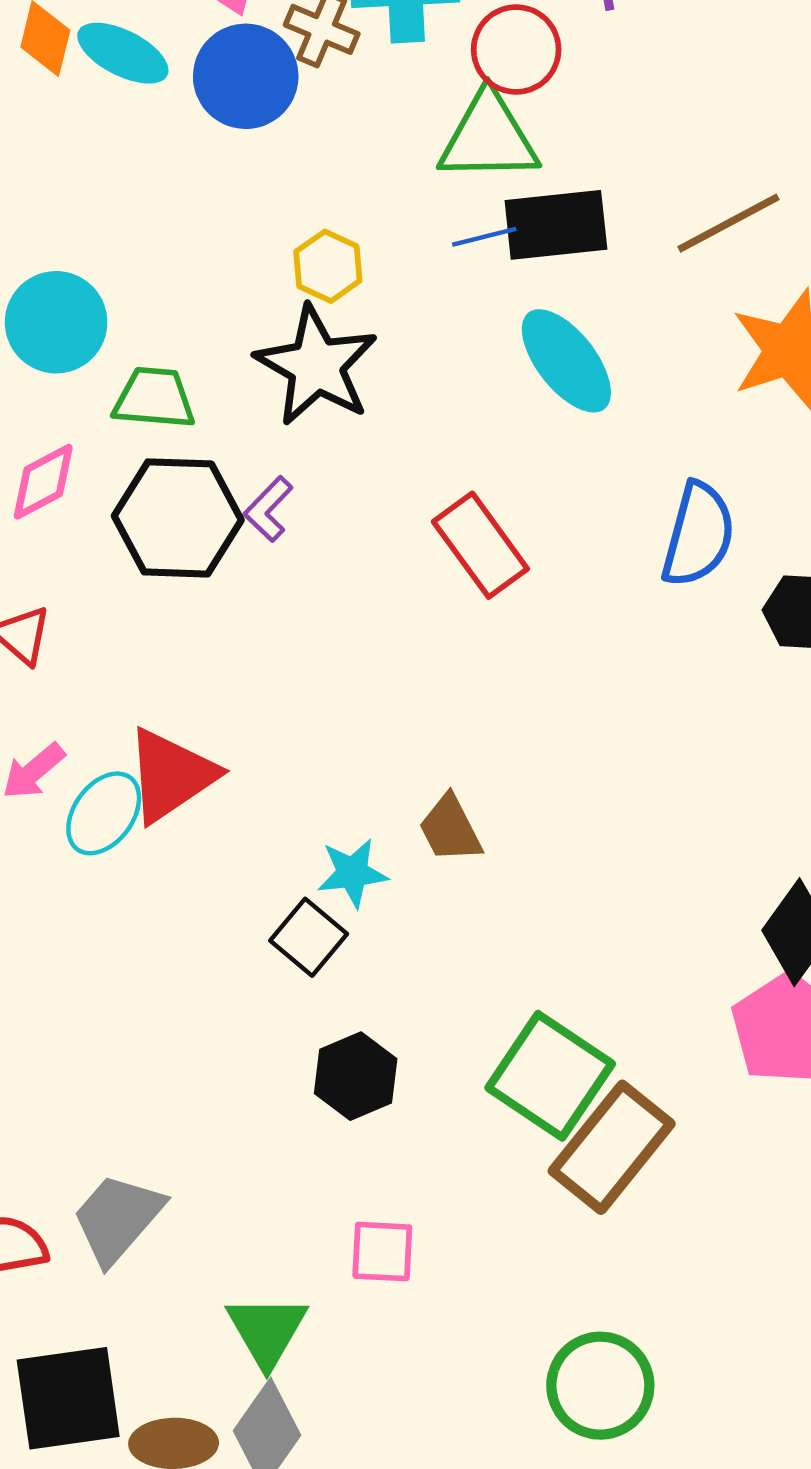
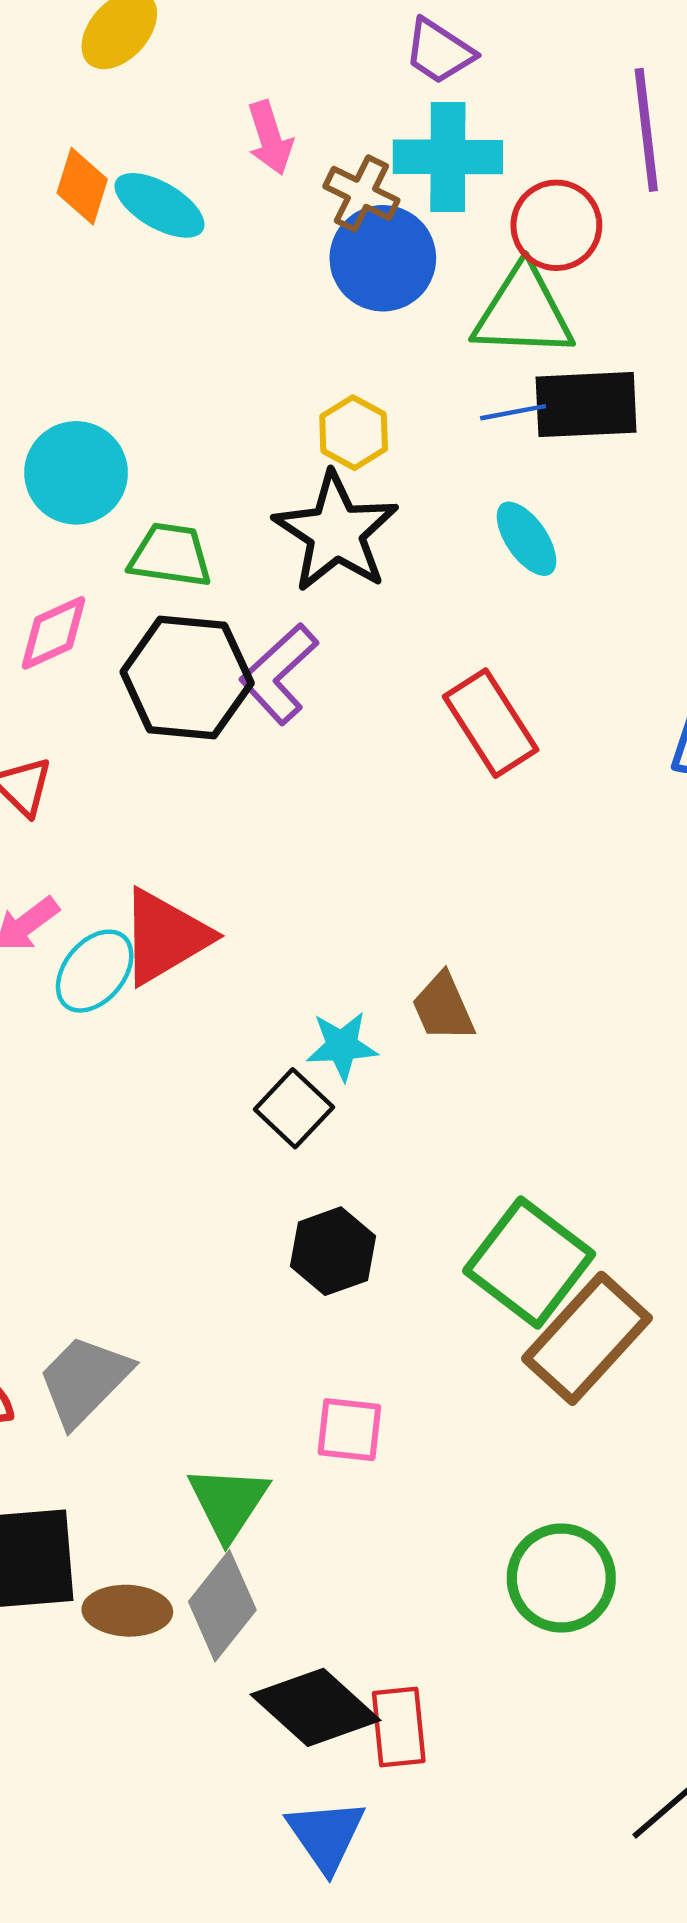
blue circle: (246, 76) -> (383, 258), moved
cyan ellipse: (566, 361) -> (526, 539), moved, size x0.7
purple L-shape: (268, 509) -> (279, 674), size x1.5

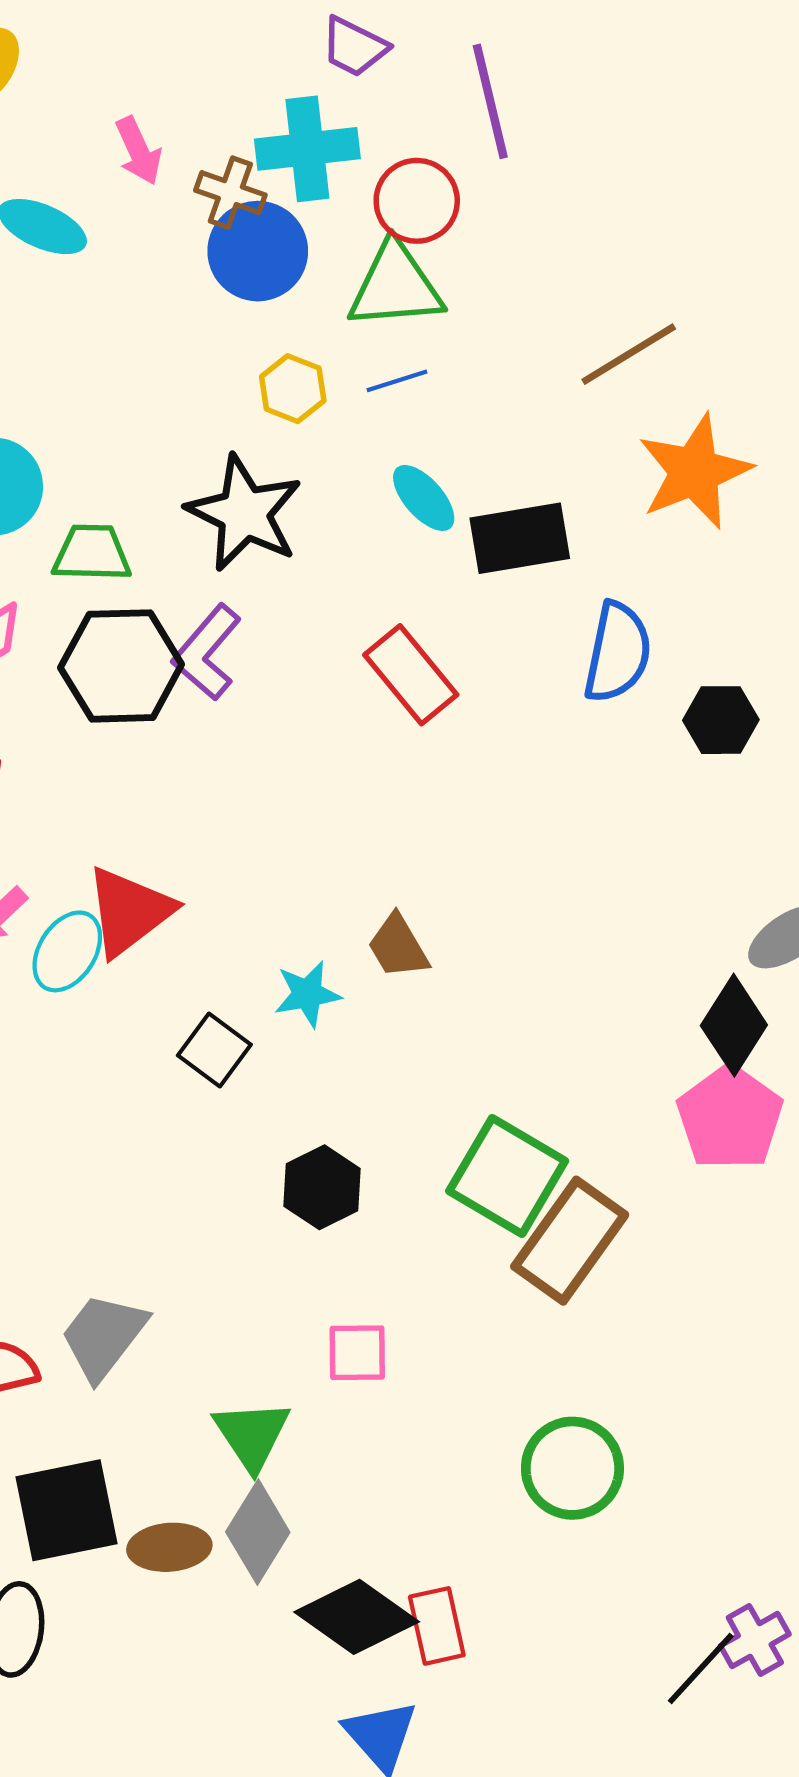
purple trapezoid: (439, 51) -> (354, 47), moved
black rectangle: (586, 405) -> (520, 538), moved
yellow hexagon: (354, 433) -> (293, 389), moved
black square: (294, 1108) -> (214, 1050), moved

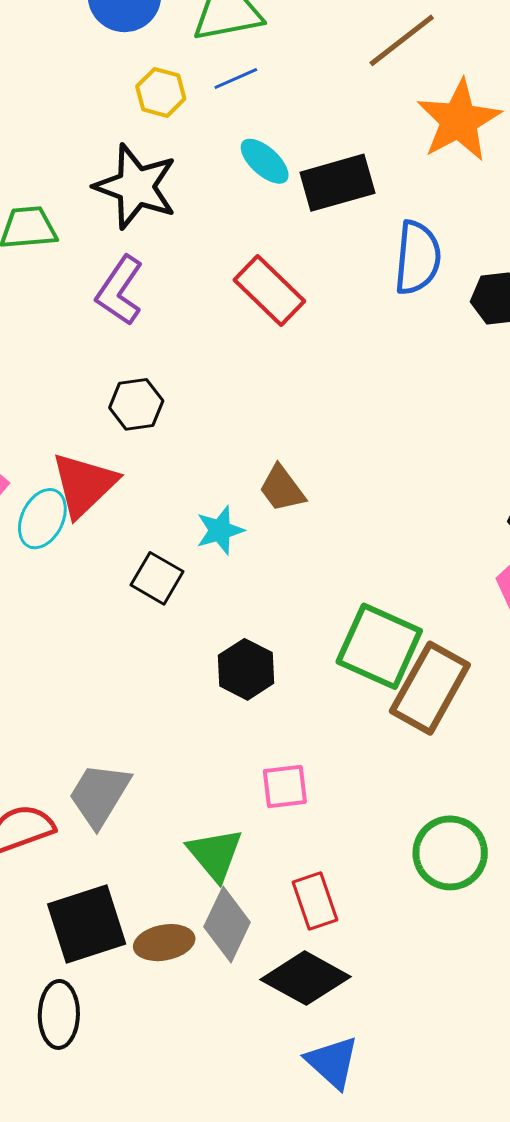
black hexagon: (121, 666) -> (136, 404), moved, size x0.6
red rectangle: (437, 1626) -> (315, 901), moved

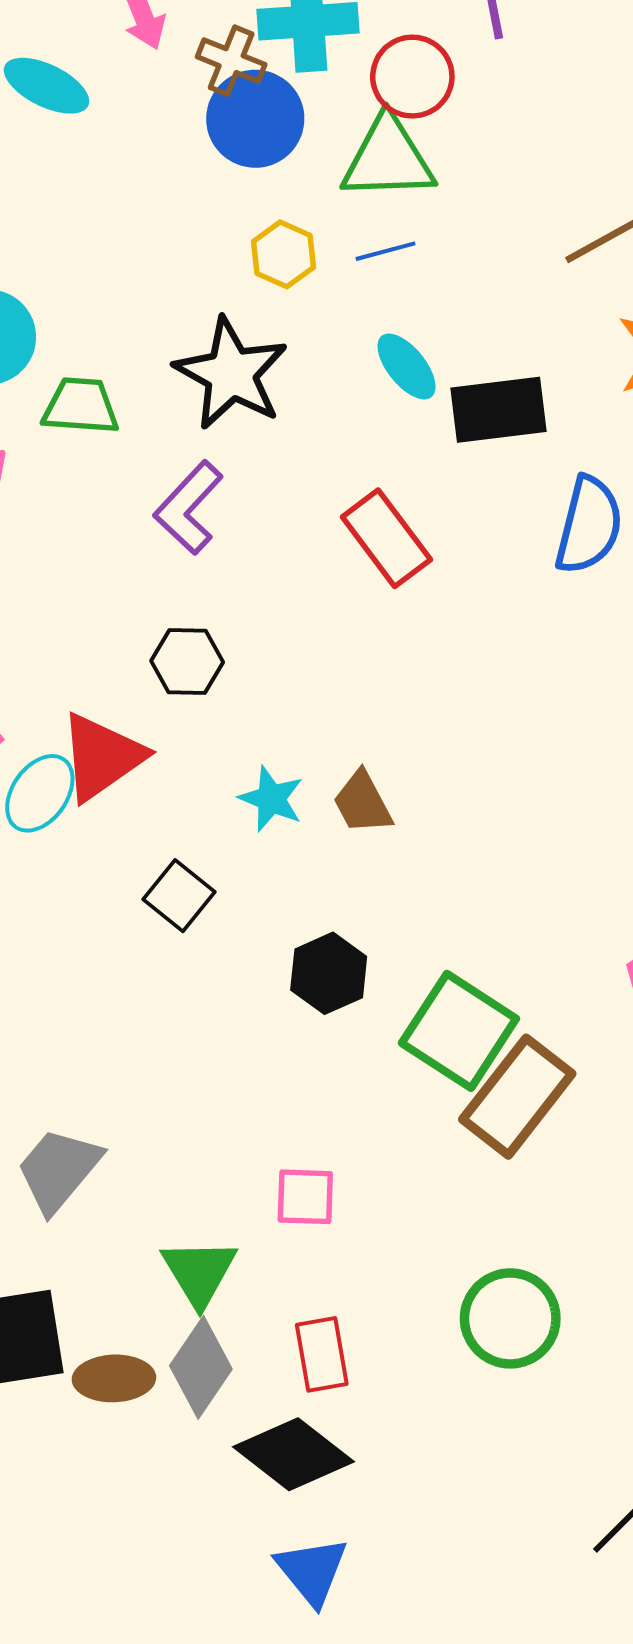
cyan star: (220, 530) -> (271, 799), moved, turned 30
black hexagon: (246, 669) -> (329, 973), moved

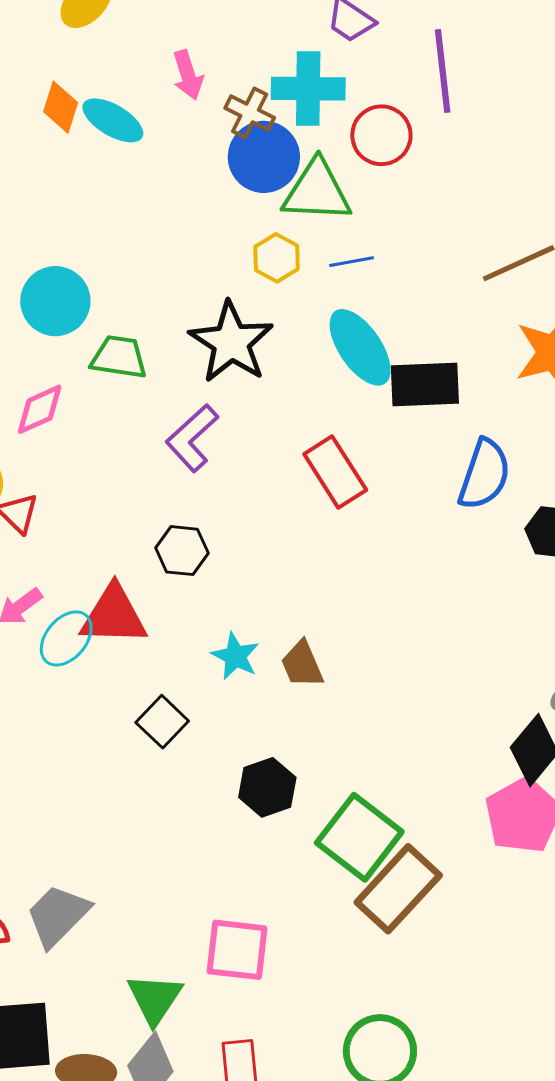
green triangle: (388, 159) -> (317, 191), moved
cyan ellipse: (407, 366) -> (360, 347), size x1.5
red triangle: (102, 757) -> (114, 615), turned 32
pink square: (305, 1197) -> (237, 950), size x1.4

